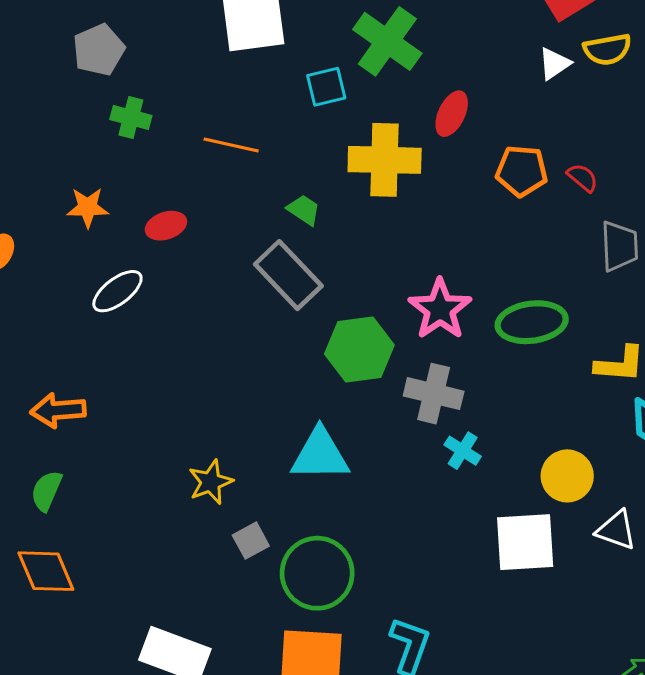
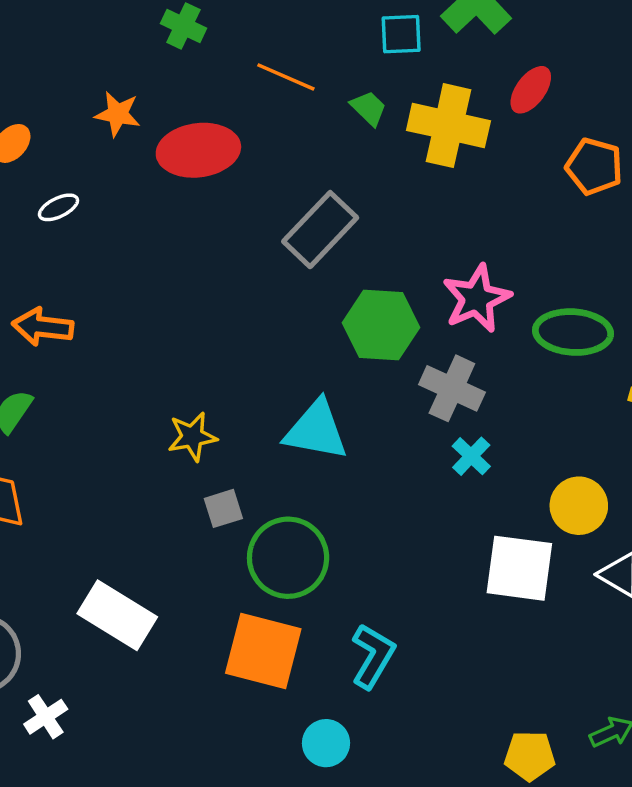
green trapezoid: (304, 210) -> (369, 108), moved
red ellipse: (166, 226) -> (198, 150), size x1.8
gray rectangle: (288, 275) -> (320, 230), turned 76
white ellipse: (117, 291) -> (58, 207), moved, size x0.7

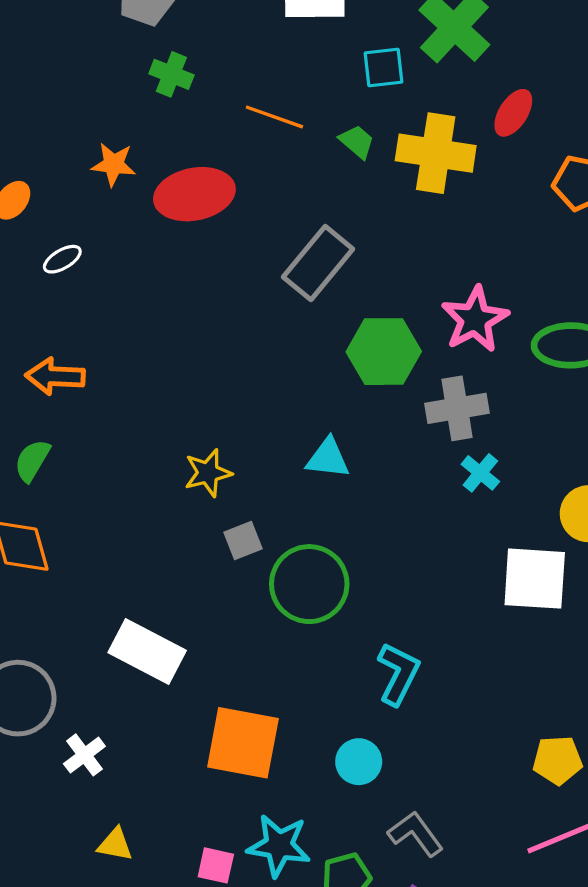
gray cross: (452, 388) -> (457, 408), turned -30
cyan triangle: (316, 430) -> (328, 458), size x0.7
orange square: (263, 651) -> (243, 743), moved

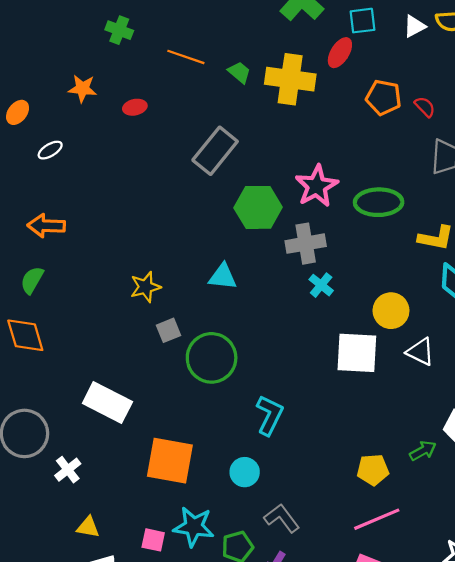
cyan square: (384, 68) -> (363, 21), moved
red ellipse: (194, 194) -> (135, 107), size x0.5

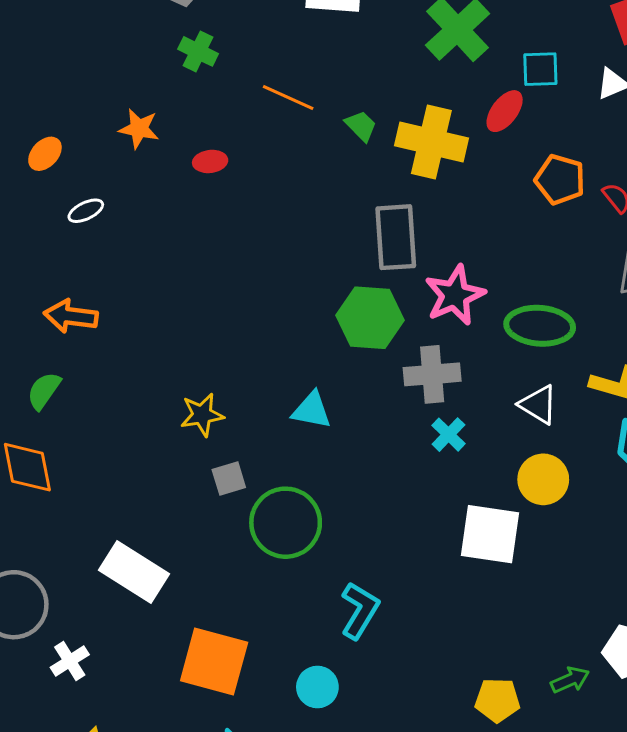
gray rectangle: (215, 151) -> (396, 237), moved, turned -48
white triangle: (420, 352) -> (538, 405), moved

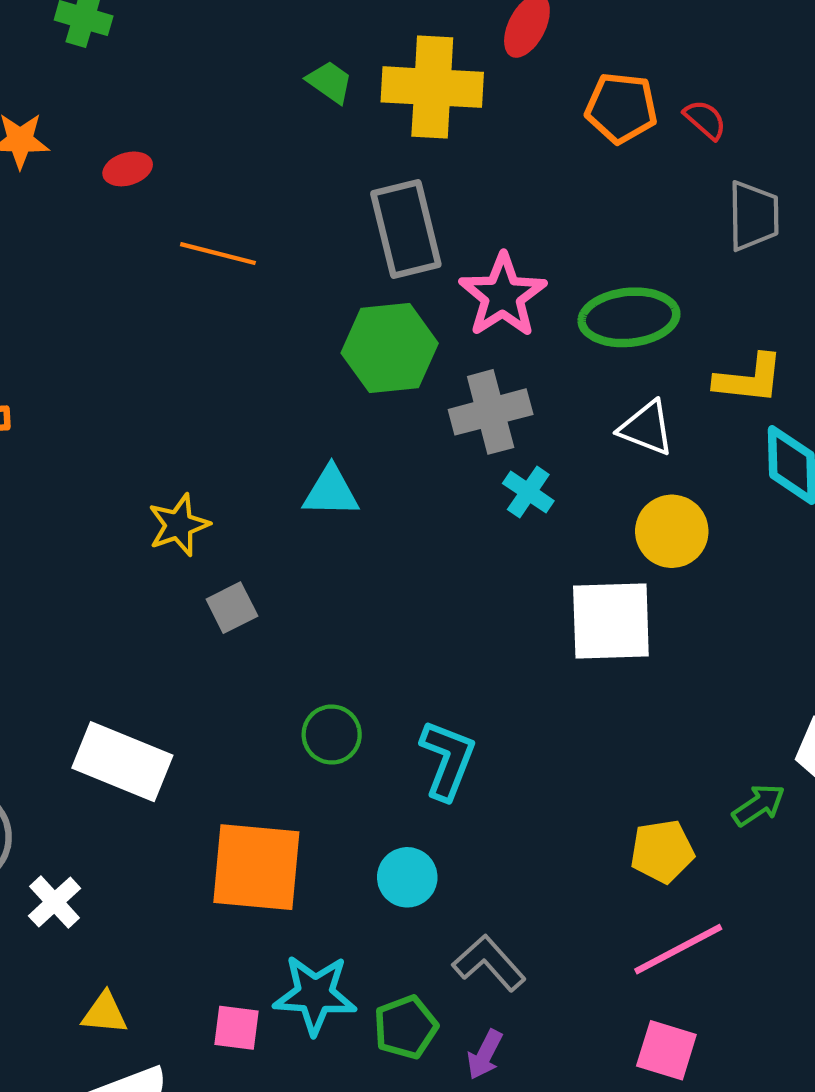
orange line: (288, 97) -> (218, 254), moved
green circle: (286, 523) -> (332, 735), moved, size x0.6

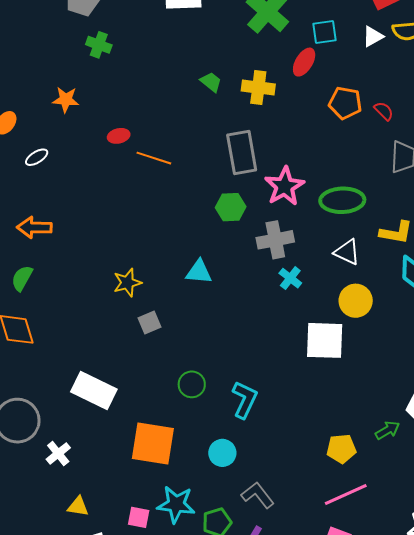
yellow cross: (432, 87) -> (258, 88), size x0.7
red ellipse: (128, 169) -> (119, 136), moved
green hexagon: (390, 348) -> (231, 207), size x0.7

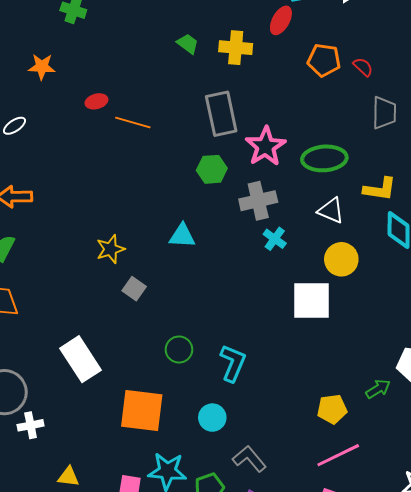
gray square: (149, 323) -> (134, 289), turned -30
white rectangle: (94, 391) -> (81, 359), turned 33
white cross: (58, 453) -> (31, 425), moved, turned 30

